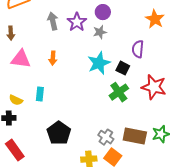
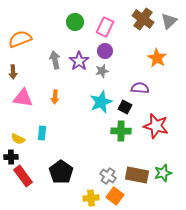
purple semicircle: (138, 49) -> (140, 88), turned 90
green cross: (119, 92) -> (121, 131), turned 36
red rectangle: (15, 150) -> (23, 176), moved

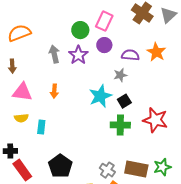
green circle: (75, 22) -> (80, 30), moved
gray star: (102, 71) -> (120, 75), moved
purple semicircle: (140, 88) -> (130, 55), moved
black square: (125, 107) -> (124, 101), turned 32
yellow semicircle: (18, 139) -> (21, 118), moved, turned -32

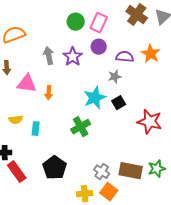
green circle: (80, 30) -> (76, 22), moved
pink triangle: (22, 92) -> (27, 84), moved
green cross: (120, 125) -> (81, 127), moved, turned -30

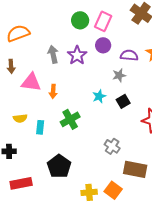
cyan star: (95, 98) -> (99, 96), size x0.6
green cross: (81, 127) -> (70, 119), moved
red rectangle: (17, 172) -> (21, 183), moved, turned -65
gray cross: (102, 172) -> (112, 146), moved

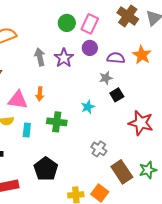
pink triangle: (31, 82) -> (18, 100), moved
cyan star: (99, 96) -> (88, 107), moved
black square: (123, 101) -> (117, 95), moved
green cross: (70, 119) -> (57, 122), turned 36
brown rectangle: (135, 169) -> (122, 172), turned 45

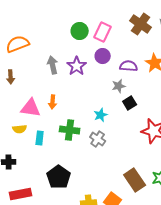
gray cross: (99, 149) -> (98, 139), moved

